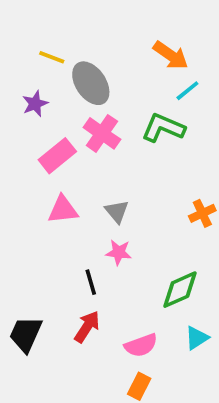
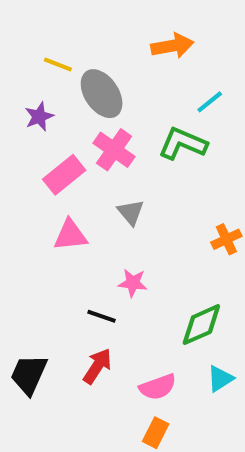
orange arrow: (171, 55) -> (172, 46), moved, turned -45
gray triangle: (117, 211) -> (131, 212), moved
black line: (91, 282) -> (102, 316), turned -55

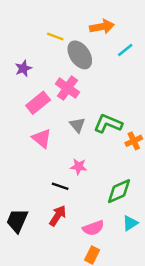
yellow line: (58, 64) -> (55, 36), moved
gray ellipse: (102, 94) -> (80, 55), moved
cyan line: (210, 102) -> (125, 50), moved
green L-shape: (183, 144) -> (108, 124), moved
pink triangle: (70, 235) -> (42, 138), turned 45

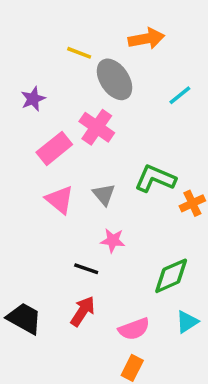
cyan line: (125, 50) -> (180, 95), moved
gray triangle: (77, 125) -> (104, 194), moved
black trapezoid: (17, 221) -> (24, 318), turned 95

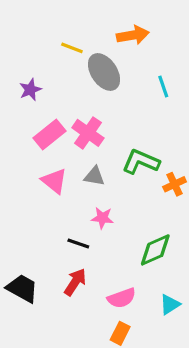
cyan line: (180, 95) -> (163, 86), turned -70
pink cross: (97, 127) -> (88, 133), moved
gray triangle: (104, 194) -> (94, 176), turned -40
cyan triangle: (187, 322) -> (170, 304), moved

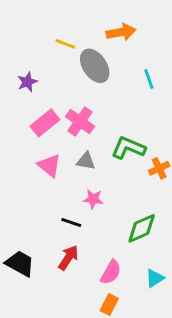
pink semicircle: (122, 298) -> (111, 272), turned -40

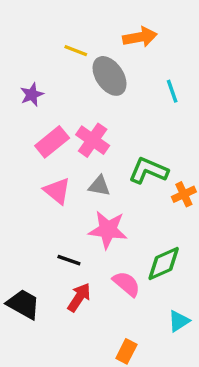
pink star: (93, 199) -> (108, 230), size x1.6
black line: (71, 222) -> (69, 260), moved
pink semicircle: (111, 272) -> (126, 284), moved, turned -80

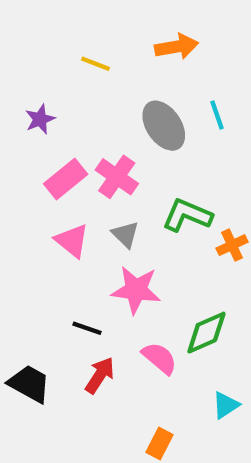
gray ellipse: (110, 76) -> (164, 126), moved
gray triangle: (99, 186) -> (125, 234), turned 35

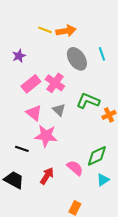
orange arrow: (177, 47) -> (66, 31), moved
pink star: (136, 290) -> (46, 136), moved
black line: (87, 328) -> (22, 149), moved
cyan triangle: (226, 405) -> (103, 180), moved

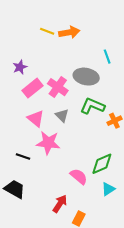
purple star: (19, 56) -> (20, 67), moved
gray ellipse: (77, 59) -> (86, 77), moved, turned -45
red arrow: (47, 176) -> (60, 204), moved

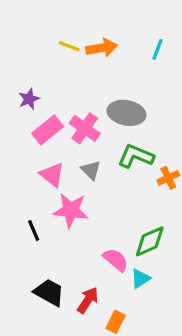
cyan line: (107, 57) -> (157, 49), moved, turned 40
black line: (23, 156) -> (34, 230), turned 48
black trapezoid: (15, 189) -> (49, 292), moved
cyan triangle: (108, 189) -> (140, 278), moved

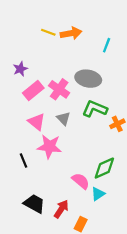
cyan line: (157, 49) -> (107, 45), moved

